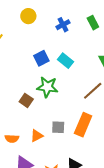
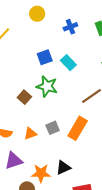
gray square: (58, 127) -> (53, 128), turned -32

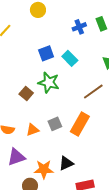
blue cross: (70, 27) -> (79, 27), moved

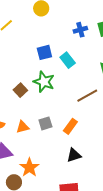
orange rectangle: (80, 124) -> (70, 126), size x0.7
black triangle: (66, 163) -> (74, 155), moved
orange star: (44, 169) -> (29, 167), turned 30

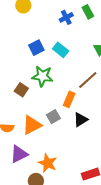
orange rectangle: (70, 126) -> (69, 99), moved
orange triangle: (23, 127) -> (32, 125), size x1.5
black triangle: (74, 155) -> (81, 120), moved

